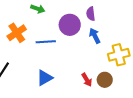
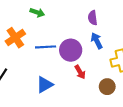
purple circle: (70, 25) -> (71, 50), moved
red arrow: (87, 80) -> (80, 72), moved

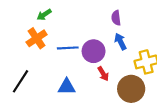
green arrow: (37, 13) -> (44, 15), moved, turned 128
blue triangle: (45, 85) -> (67, 87), turned 30
brown circle: (107, 87) -> (131, 89), size x1.6

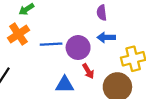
blue arrow: (120, 42) -> (106, 37), turned -63
blue triangle: (67, 87) -> (65, 85), moved

